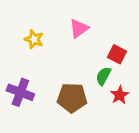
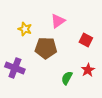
green semicircle: (103, 76) -> (67, 78), moved
brown pentagon: (72, 98) -> (46, 48), moved

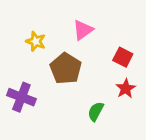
brown pentagon: (46, 48) -> (66, 69), turned 30
red star: (88, 70) -> (126, 89), moved

